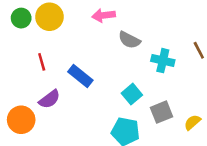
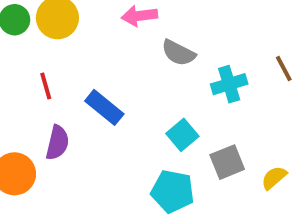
cyan cross: (163, 61) -> (229, 84), turned -30
purple semicircle: (49, 99) -> (57, 143), turned -40

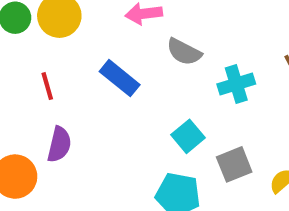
blue rectangle: (104, 107) -> (120, 78), moved

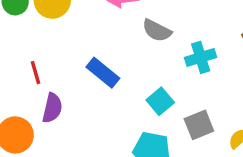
blue rectangle: (120, 78) -> (103, 73), moved
red line: (47, 86) -> (35, 73), moved

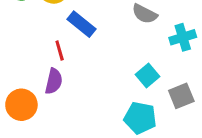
red line: (35, 73) -> (60, 50), moved
blue rectangle: (103, 73) -> (82, 24), moved

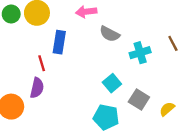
blue rectangle: (82, 24) -> (59, 42), turned 60
gray square: (181, 96) -> (139, 100), turned -36

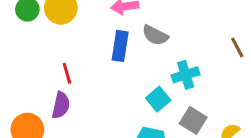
blue rectangle: (59, 42) -> (120, 46), moved
cyan cross: (140, 53) -> (186, 75), moved

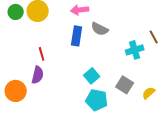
cyan cross: (186, 75) -> (135, 50), moved
cyan square: (158, 99) -> (92, 76), moved

